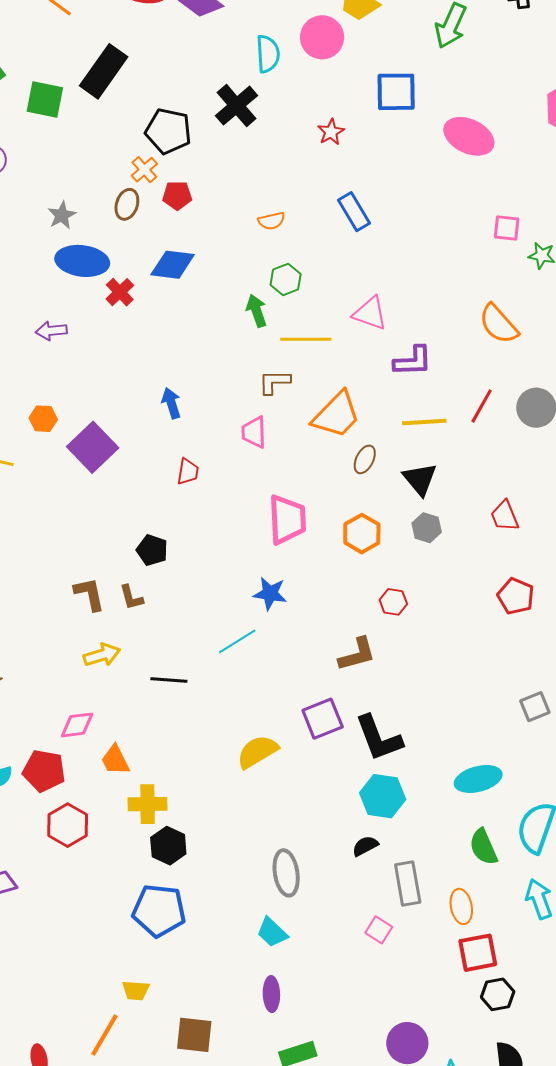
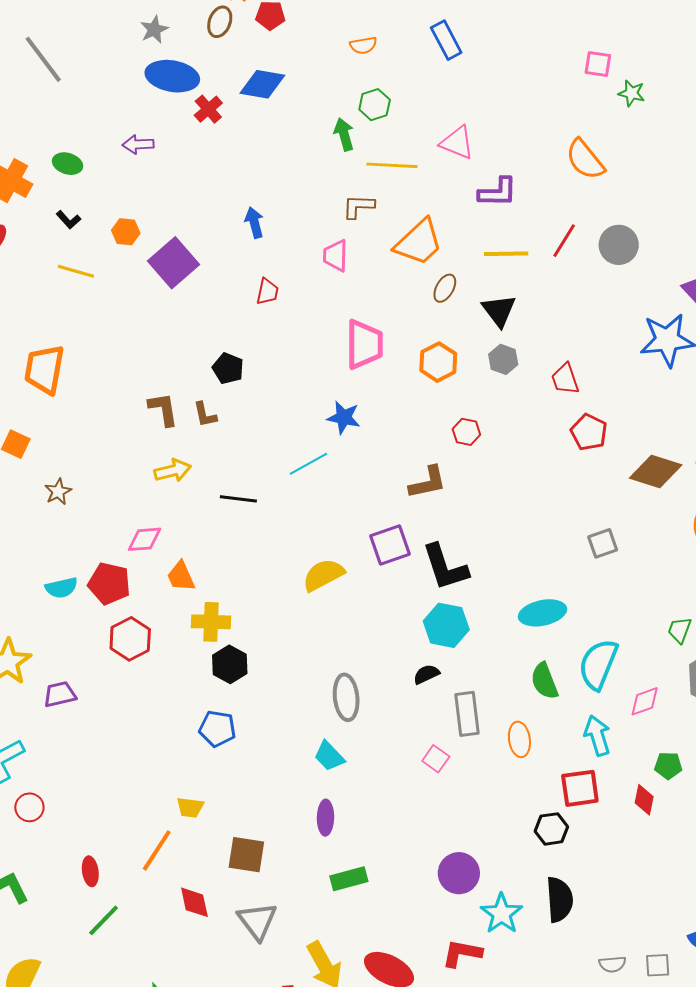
red trapezoid: (505, 516) -> (565, 379), moved
blue pentagon: (159, 911) -> (217, 729), size x0.7
red square: (478, 953) -> (580, 788), moved

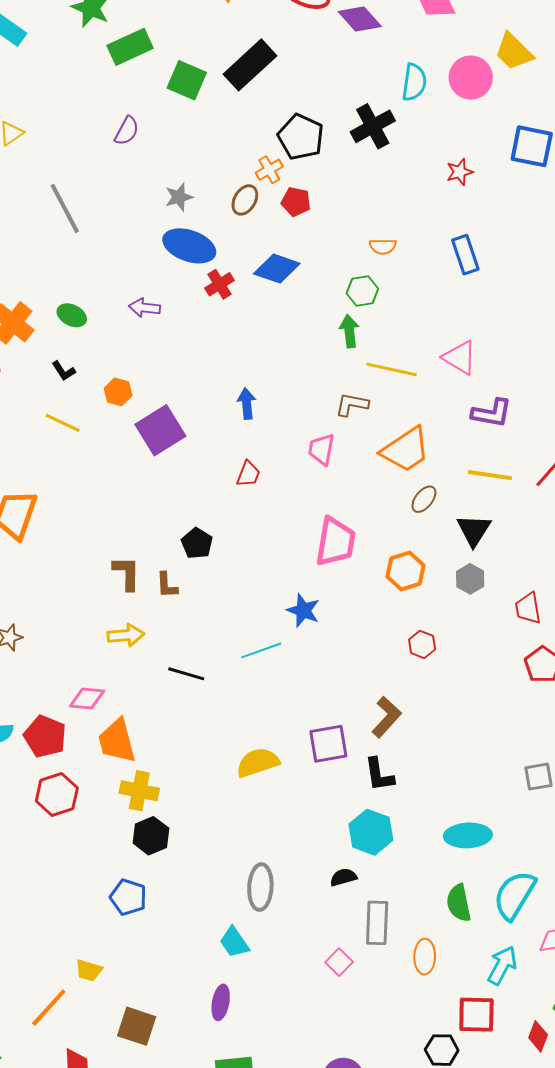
green hexagon: (375, 105) -> (362, 291), moved
brown L-shape: (428, 482) -> (387, 717), moved, turned -45
black L-shape: (445, 567) -> (379, 775), size x0.7
orange trapezoid: (181, 576) -> (117, 741), size x1.4
cyan arrow: (597, 736) -> (502, 965), turned 36

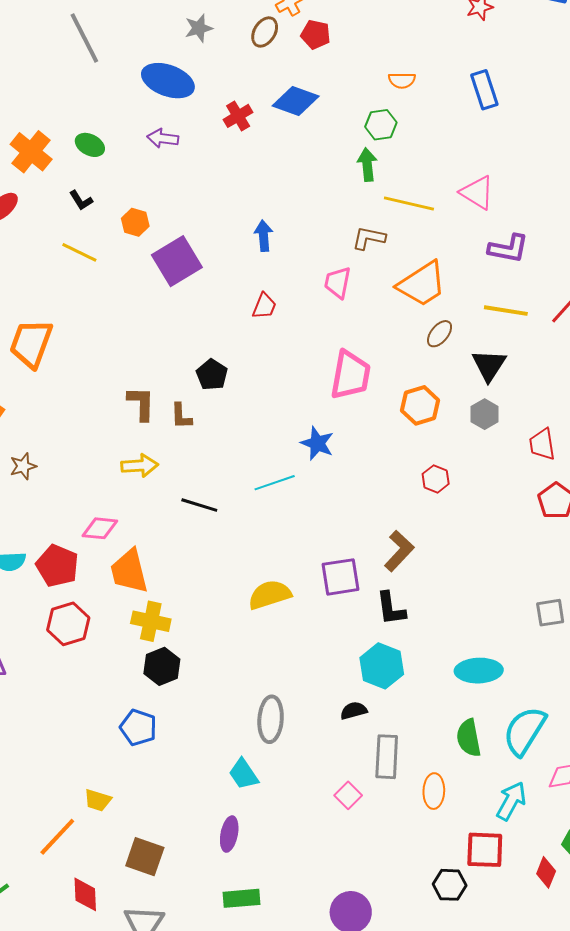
blue ellipse: (189, 246) -> (168, 81), moved

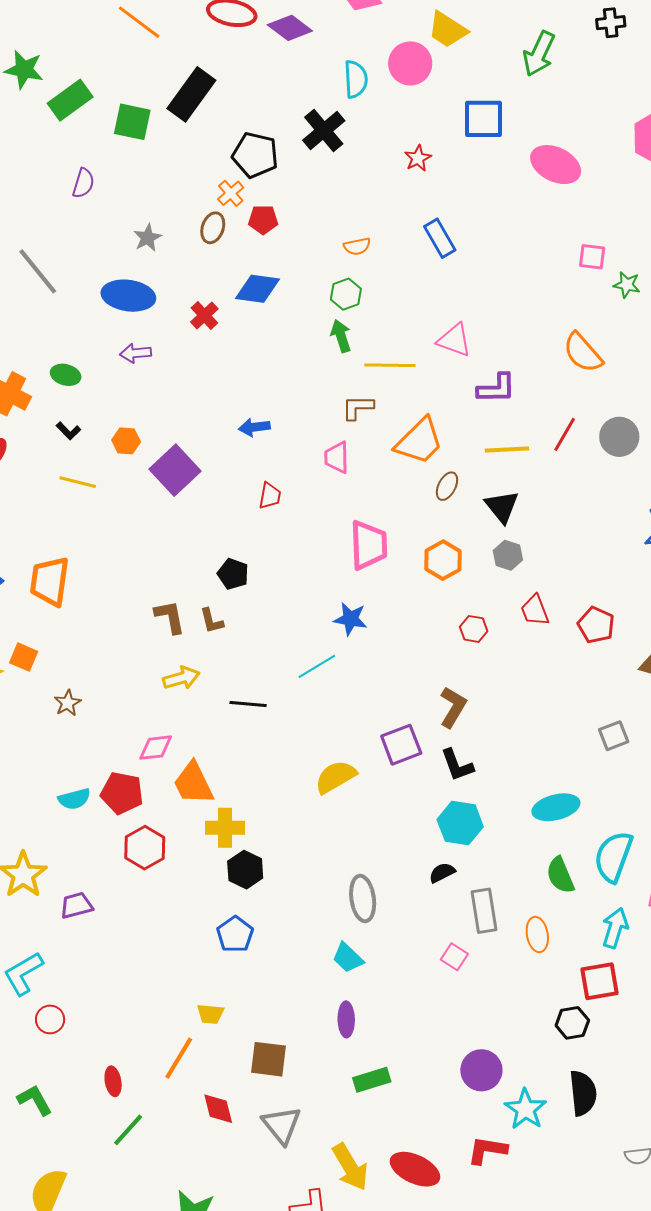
blue arrow: (264, 236) -> (254, 427), turned -80
red trapezoid: (542, 444) -> (535, 610), moved
blue pentagon: (138, 728) -> (235, 934), turned 30

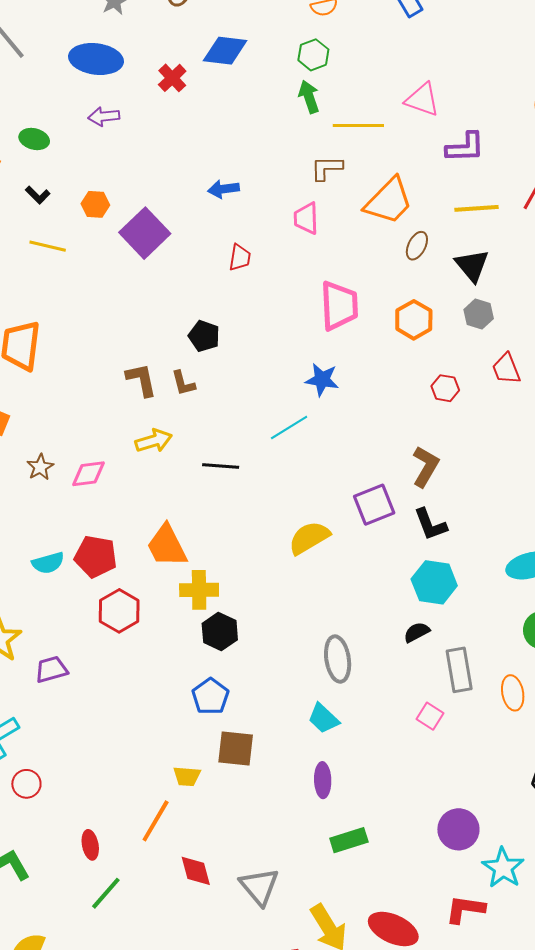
pink diamond: (156, 748) -> (88, 474), moved
brown square: (268, 1059) -> (236, 748), moved

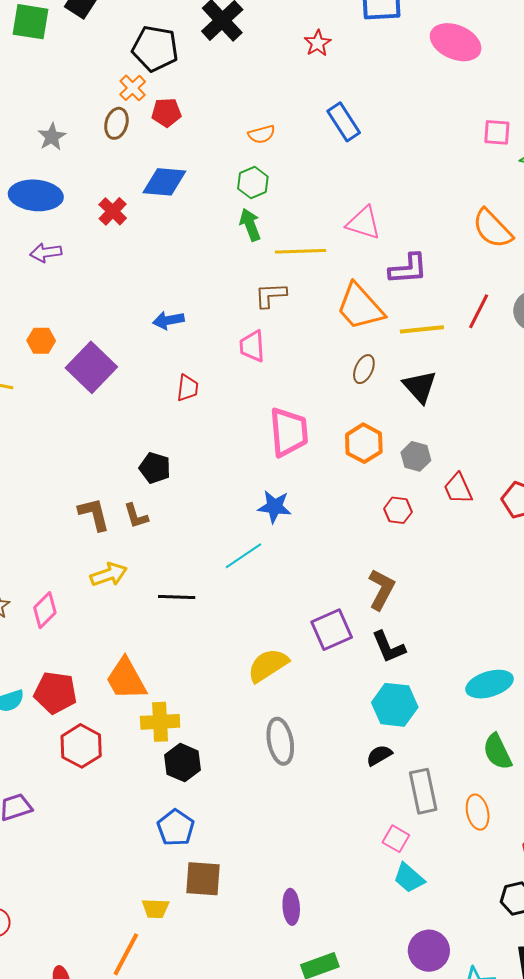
orange trapezoid: (389, 201) -> (360, 307), moved, turned 96
gray hexagon: (479, 314) -> (416, 456), moved
pink diamond: (88, 474) -> (45, 610), turned -36
gray ellipse: (338, 659) -> (280, 741), moved
cyan trapezoid: (323, 718) -> (409, 878), moved

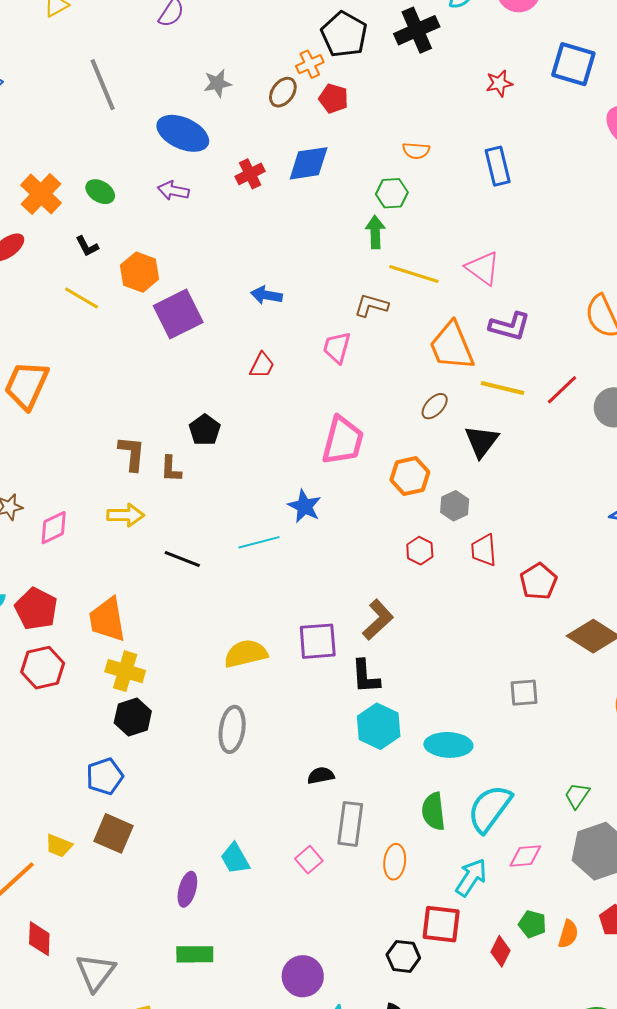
blue diamond: (164, 182) -> (309, 163), turned -33
orange hexagon: (41, 341) -> (140, 272), size x1.4
cyan hexagon: (395, 705) -> (379, 726), moved
cyan trapezoid: (409, 878) -> (235, 859), moved

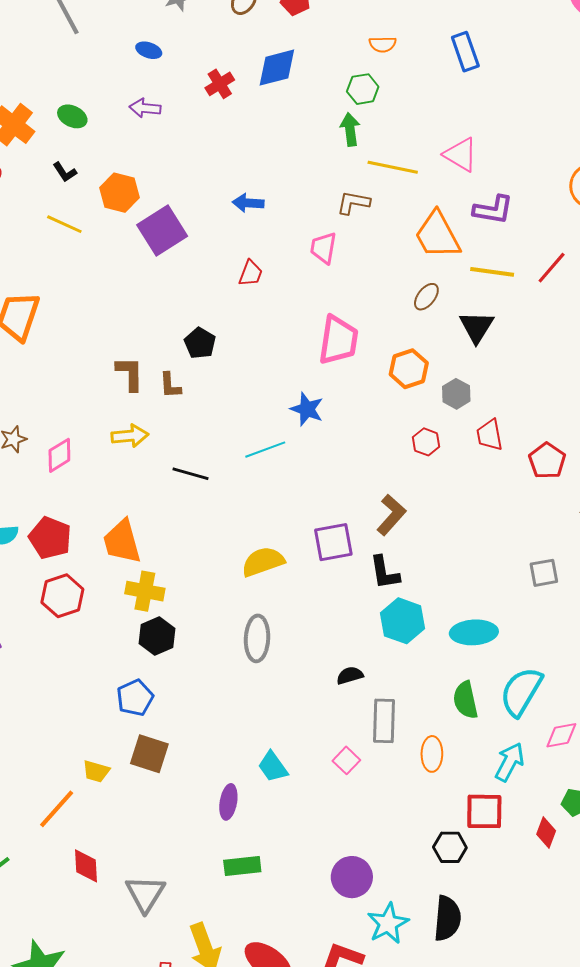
blue ellipse: (183, 133) -> (149, 50), size x0.5

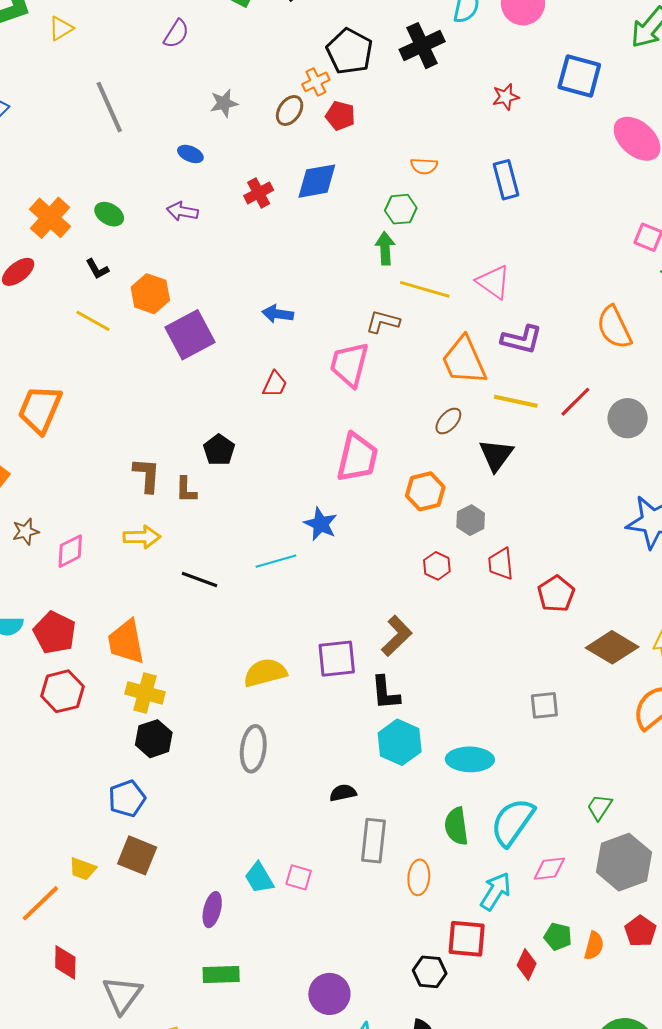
pink trapezoid: (323, 248) -> (349, 364), size x1.4
pink square: (346, 760) -> (299, 877), moved, turned -32

